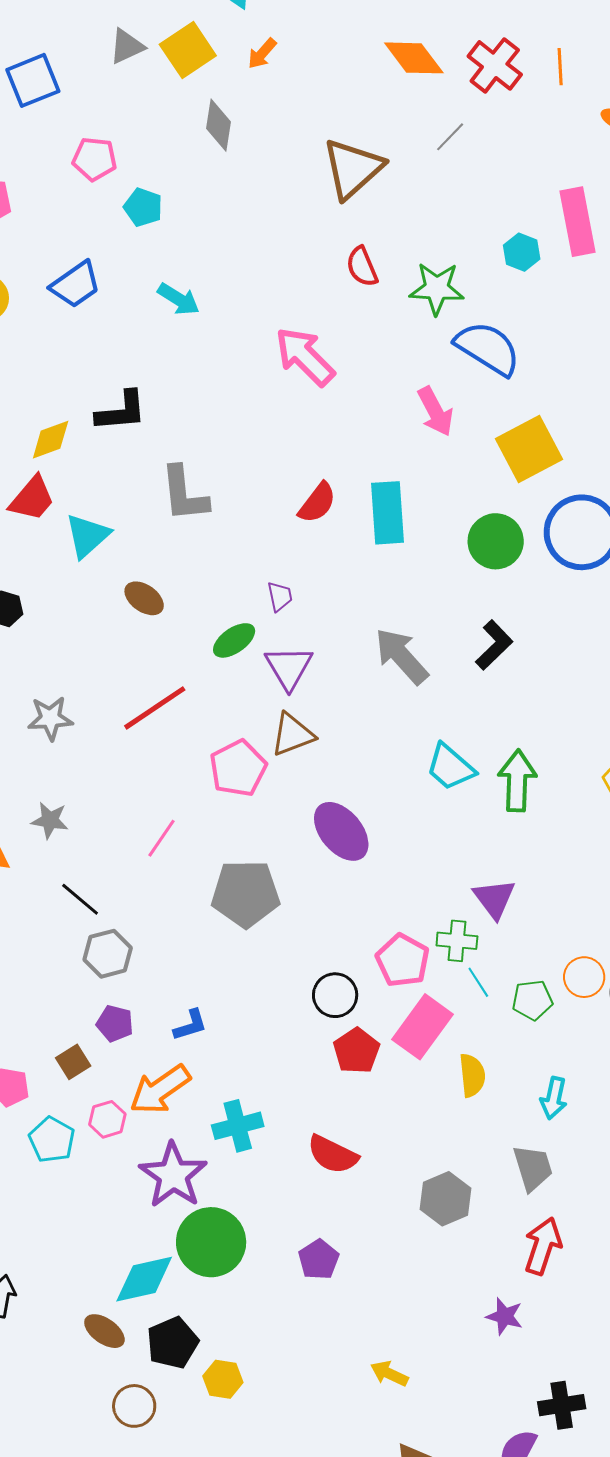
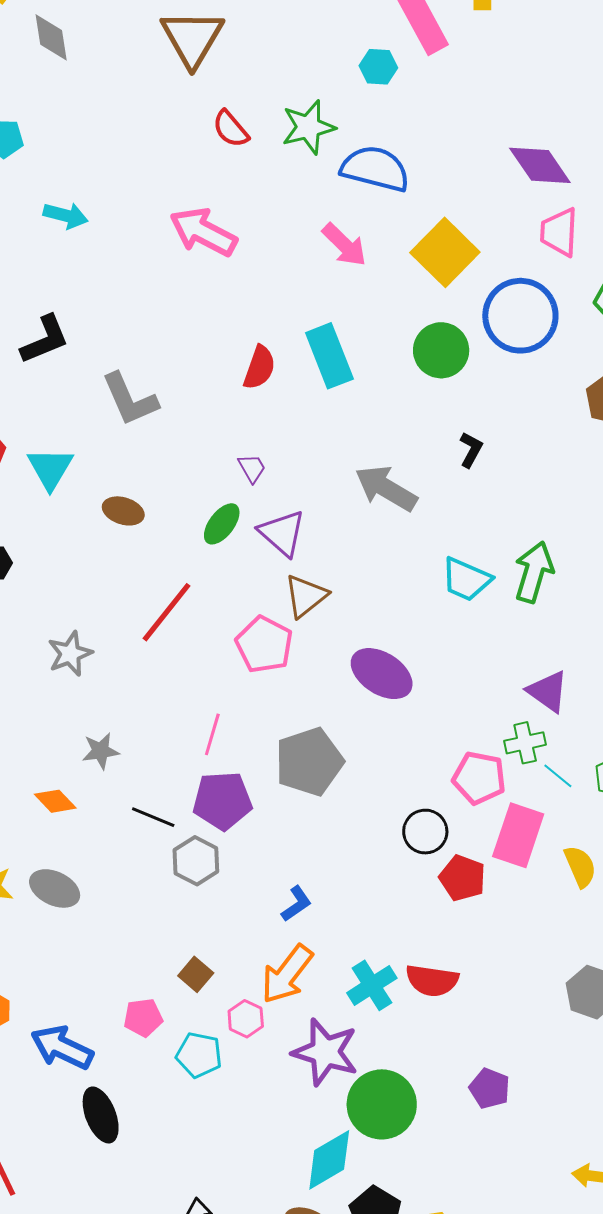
black L-shape: (494, 645) -> (471, 450), size x0.7
green arrow: (517, 781) -> (534, 572), turned 32
purple pentagon: (115, 1023) -> (222, 801), moved, size x1.6
red semicircle: (333, 1154) -> (432, 980), moved

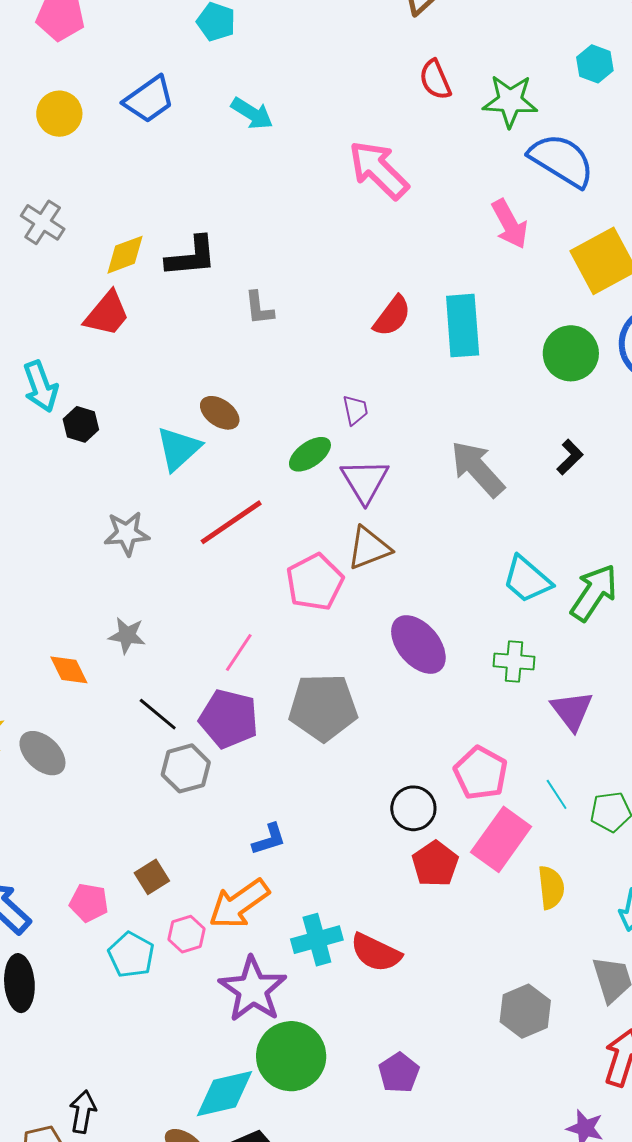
black L-shape: (45, 340) -> (191, 257), moved
gray L-shape: (130, 399) -> (259, 308), size x0.6
cyan triangle: (50, 468) -> (178, 449), moved
green cross: (525, 743) -> (514, 661), moved

